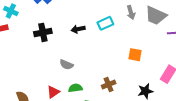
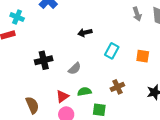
cyan rectangle: (105, 23) -> (112, 51), moved, turned -35
black cross: (43, 32) -> (44, 60), moved
gray semicircle: (66, 65) -> (75, 69), turned -64

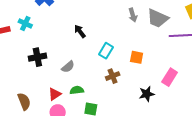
cyan cross: (17, 17) -> (25, 23), moved
black arrow: (85, 33) -> (80, 31), turned 64
brown cross: (117, 87) -> (113, 76), moved

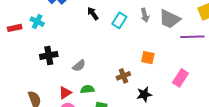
black arrow: (80, 31) -> (93, 13), moved
cyan rectangle: (106, 51) -> (119, 20), moved
black star: (147, 94) -> (144, 94), moved

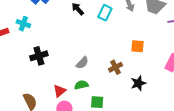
gray semicircle: (79, 66) -> (82, 63), moved

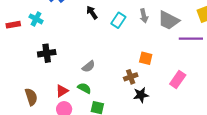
brown cross: (116, 67) -> (131, 77), moved
green semicircle: (81, 85) -> (84, 88), turned 32

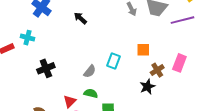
cyan rectangle: (118, 20) -> (114, 61), moved
brown cross: (131, 77) -> (157, 70), moved

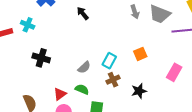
orange square: (143, 50) -> (140, 54), turned -32
black cross: (46, 68) -> (41, 58), turned 30
brown cross: (157, 70) -> (113, 80), moved

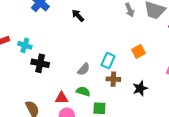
cyan cross: (28, 25) -> (25, 45), moved
brown cross: (113, 80) -> (113, 79), turned 32
red triangle: (60, 94) -> (62, 98), turned 40

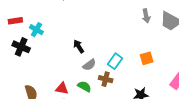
black arrow: (78, 16) -> (79, 46), moved
black cross: (40, 63) -> (21, 47), moved
brown cross: (113, 79) -> (106, 79), moved

